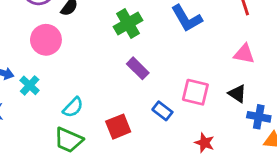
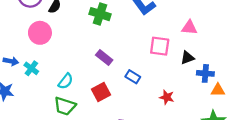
green cross: (128, 23) -> (100, 14), turned -36
purple rectangle: (138, 68) -> (104, 57), moved
pink square: (195, 92) -> (160, 46), moved
black triangle: (237, 94) -> (187, 58), turned -48

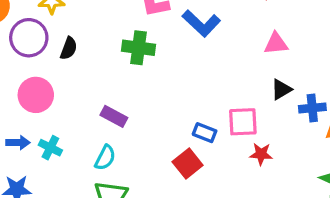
pink circle: (40, 33) -> (36, 95), moved
pink square: (160, 46) -> (243, 122), moved
purple rectangle: (104, 57) -> (114, 116), moved
red square: (101, 92) -> (188, 163), moved

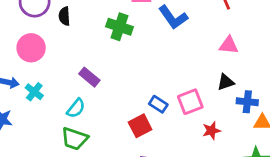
black semicircle: (69, 48) -> (64, 16), turned 144
pink square: (243, 122) -> (190, 102), turned -30
red star: (261, 154) -> (211, 131), moved, turned -30

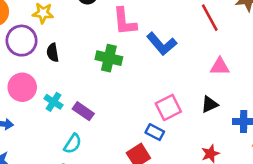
black triangle: (226, 82) -> (210, 104), moved
cyan cross: (34, 92) -> (53, 102), moved
pink square: (190, 102) -> (168, 107), moved

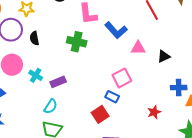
pink triangle: (220, 67) -> (138, 48), moved
black triangle: (210, 104) -> (164, 56), moved
purple rectangle: (83, 111) -> (58, 82), turned -56

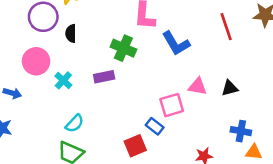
pink triangle: (138, 48) -> (197, 86), moved
purple rectangle: (58, 82) -> (104, 77), moved

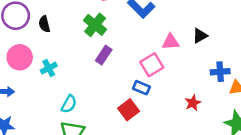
green cross: (123, 48) -> (95, 25), turned 30
purple rectangle: (104, 77) -> (104, 55), moved, turned -30
cyan cross: (63, 80) -> (49, 68), turned 35

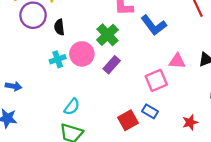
pink circle: (20, 57) -> (82, 54), moved
cyan cross: (49, 68) -> (58, 59), moved
blue rectangle: (141, 88) -> (150, 111), moved

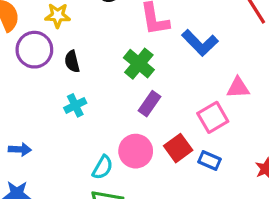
pink circle: (82, 54) -> (136, 151), moved
red square: (128, 120) -> (178, 148), moved

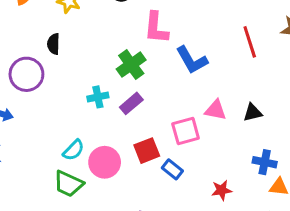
purple circle: (34, 50) -> (26, 74), moved
black semicircle: (72, 61) -> (53, 44), moved
cyan cross: (75, 105) -> (98, 97), moved
pink circle: (136, 151) -> (105, 162), moved

